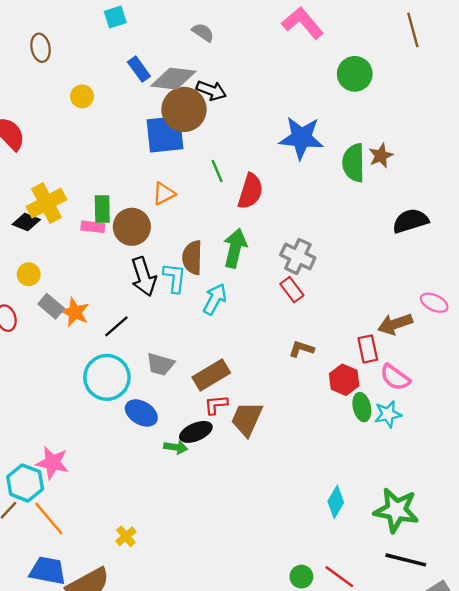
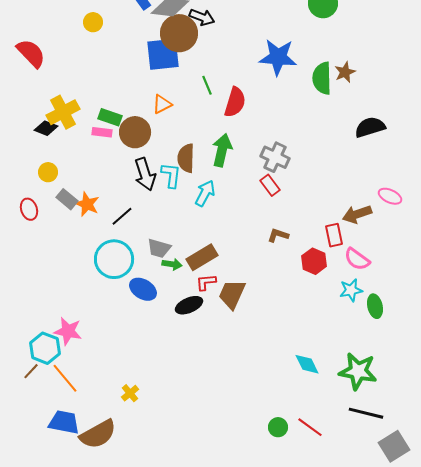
green rectangle: (102, 209) -> (110, 117), turned -70
green ellipse: (362, 407) -> (375, 306), moved
green arrow: (176, 447) -> (172, 264), moved
cyan diamond: (336, 502) -> (307, 364), turned -56

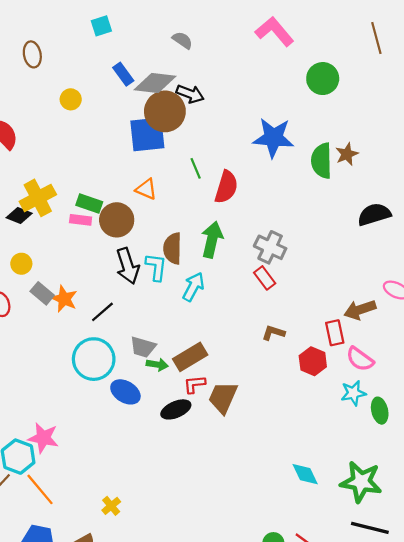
orange triangle: (162, 104) -> (146, 189), turned 50

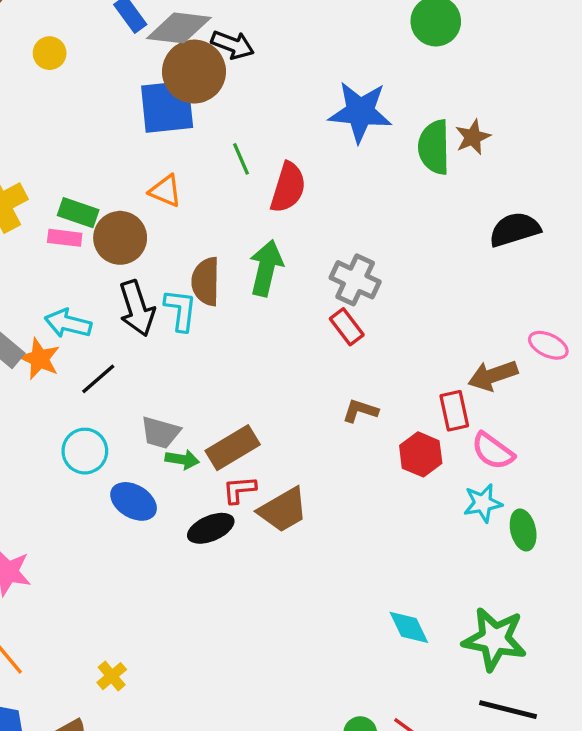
cyan arrow: (193, 287) -> (68, 323), moved, turned -104
cyan circle: (94, 359) -> (85, 451), size x0.7
brown trapezoid: (223, 397) -> (283, 510), turned -144

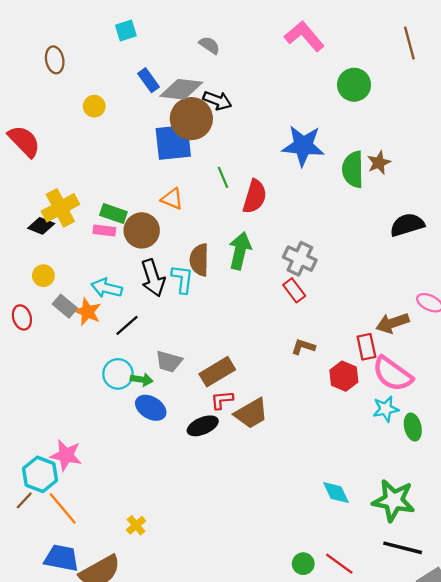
pink semicircle: (493, 451) -> (392, 374), size x1.4
green arrow: (182, 459) -> (142, 380), moved

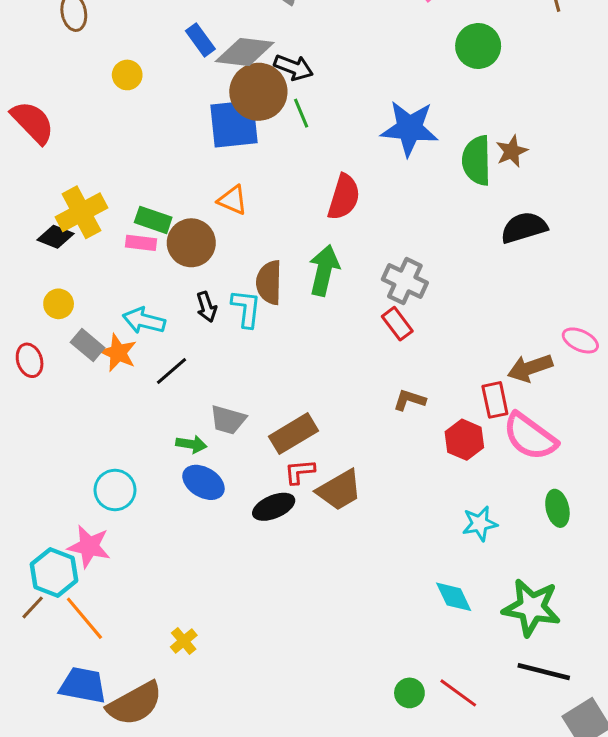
green line: (223, 177) -> (301, 113), moved
black semicircle: (407, 225) -> (524, 228), moved
black arrow: (153, 278) -> (207, 307), size x0.6
cyan circle: (118, 374) -> (115, 490), moved
cyan star: (386, 409) -> (480, 524), moved

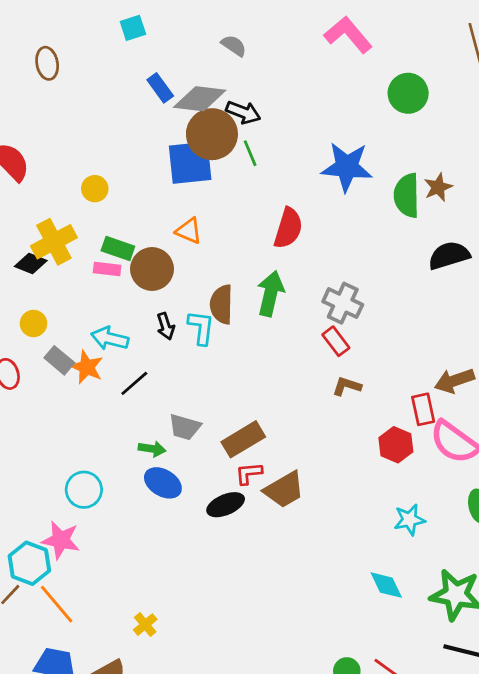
yellow circle: (127, 75) -> (95, 189), moved
brown L-shape: (409, 400) -> (347, 386), moved

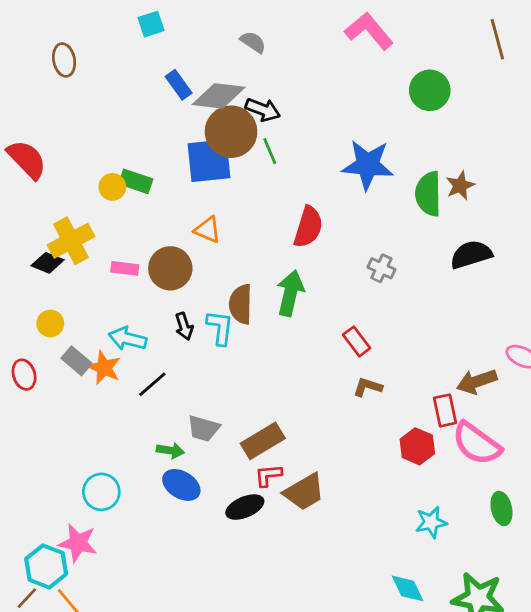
green rectangle: (118, 249) -> (136, 181), moved
gray cross: (343, 303) -> (381, 268), moved, size x0.7

